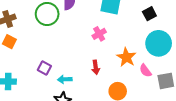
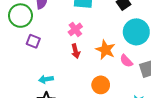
red arrow: (96, 67) -> (76, 51), moved
purple square: (44, 68) -> (33, 41), moved

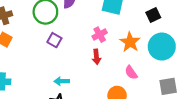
orange star: (105, 50) -> (130, 42), moved
pink semicircle: (126, 61) -> (131, 73), moved

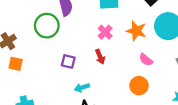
purple square: (54, 40) -> (68, 61), moved
red arrow: (96, 57) -> (100, 57), moved

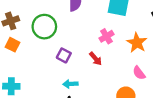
green circle: (47, 26) -> (44, 27), moved
red arrow: (100, 57) -> (96, 59), turned -32

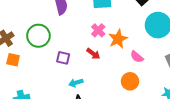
orange star: (137, 43) -> (118, 39), moved, turned 30

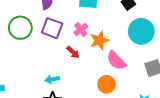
pink semicircle: (137, 57) -> (116, 61), size x1.5
purple square: (63, 58) -> (52, 28), moved, size x1.5

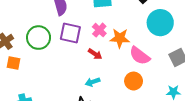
orange star: (99, 40) -> (120, 38), turned 30
cyan arrow: (52, 79) -> (93, 82), moved

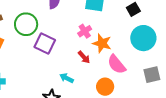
purple square: (70, 33) -> (45, 44), moved
red arrow: (95, 54) -> (84, 57), moved
cyan arrow: (93, 82) -> (67, 78), turned 32

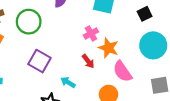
purple square: (45, 44) -> (39, 61), moved

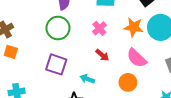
green circle: (29, 22) -> (58, 28), moved
orange star: (108, 48) -> (134, 27), moved

